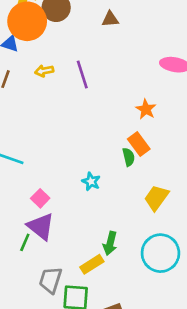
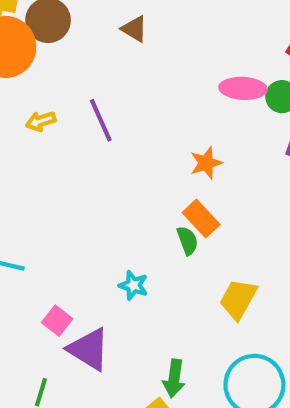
brown triangle: (110, 19) -> (134, 29), turned 42
orange star: (146, 109) -> (206, 163), turned 30
purple triangle: (41, 226) -> (89, 349), moved

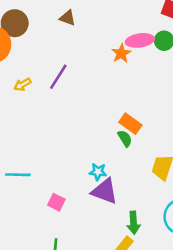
purple line: (101, 120) -> (58, 77), turned 68
orange star: (206, 163) -> (121, 53), moved
purple triangle: (89, 349) -> (105, 191), moved

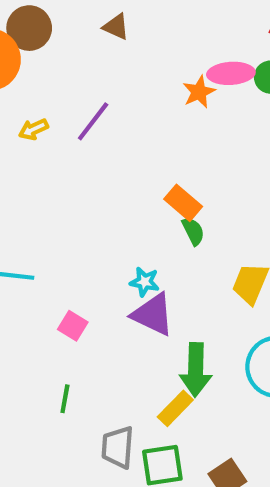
orange rectangle: (130, 124) -> (183, 203), moved
green arrow: (134, 223) -> (196, 370), size x1.4

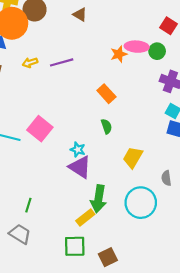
purple line: (93, 121) -> (62, 62), turned 30
orange rectangle: (183, 203) -> (106, 94), moved
pink square: (73, 326) -> (40, 129), moved, size x1.6
gray trapezoid: (118, 447) -> (20, 234), moved, turned 110

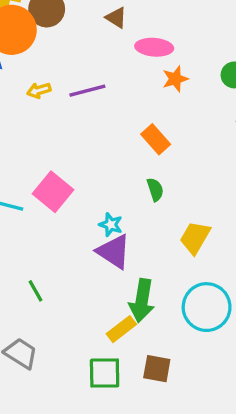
pink ellipse: (137, 47) -> (154, 47), moved
green line: (28, 205) -> (36, 291), moved, turned -48
brown square: (108, 257) -> (157, 369), moved, turned 36

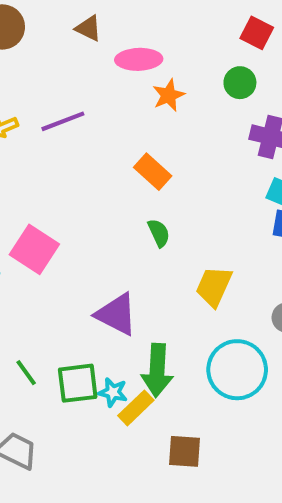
cyan star: (111, 225) -> (113, 392), moved
green square: (105, 373) -> (78, 383), moved

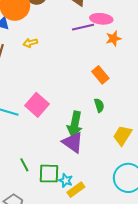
purple line: (63, 121) -> (83, 27), moved
green arrow: (157, 370) -> (75, 124), moved

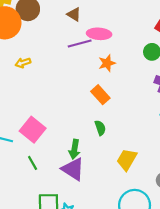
orange star: (113, 38) -> (107, 63), moved
green arrow: (75, 124) -> (74, 149), size x0.7
green line: (24, 165) -> (33, 163), moved

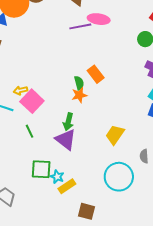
yellow arrow: (23, 63) -> (20, 90), moved
orange star: (107, 63) -> (79, 95), moved
green semicircle: (100, 128) -> (79, 83), moved

